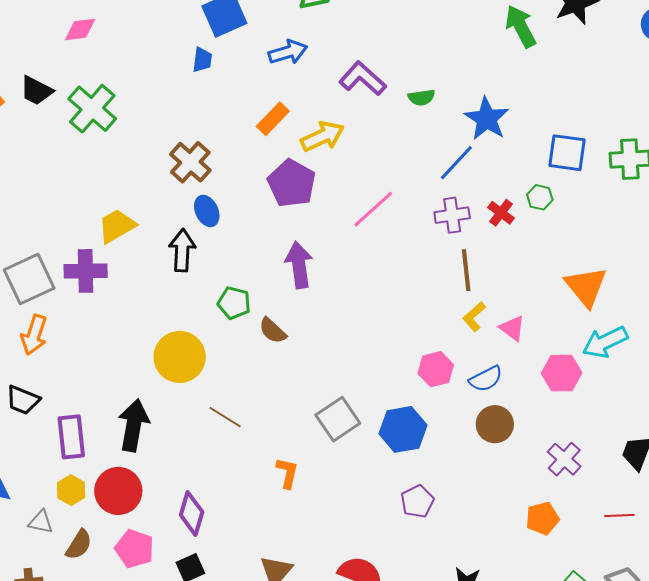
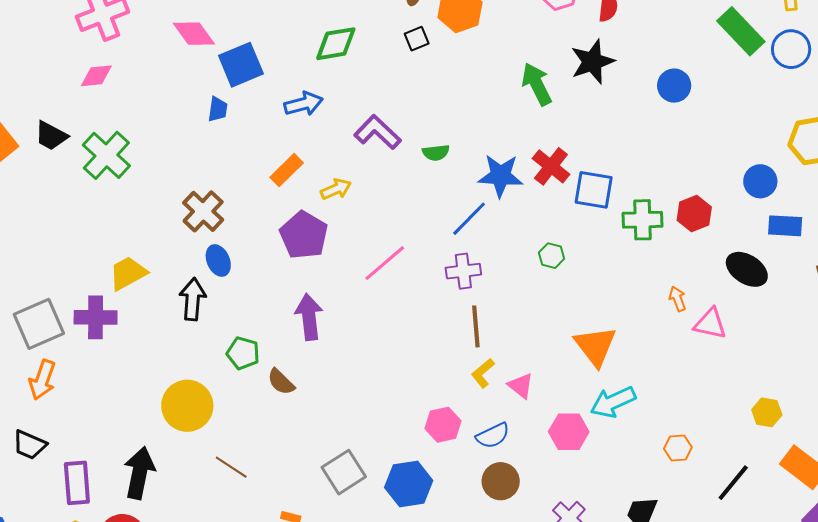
blue star: (487, 119) -> (500, 176), turned -30
yellow arrow: (323, 136) -> (336, 189), size x0.7
blue square: (567, 153) -> (594, 190), moved
red cross: (501, 213) -> (551, 166), moved, size x1.4

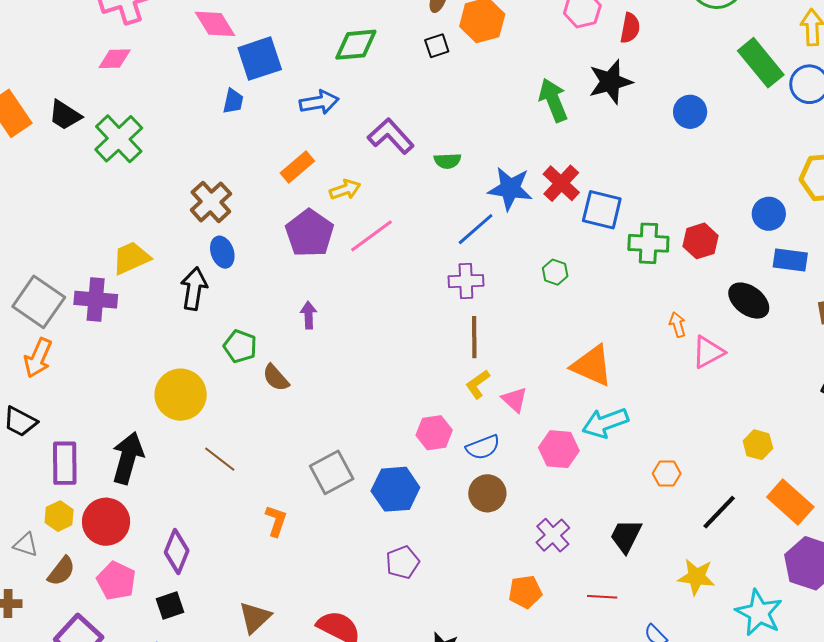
pink line: (385, 263) -> (372, 236), moved
purple arrow: (309, 317) -> (309, 315), size x0.6
gray square: (39, 324) -> (39, 302), turned -36
pink triangle: (710, 324) -> (708, 352), turned -45
orange triangle: (595, 346) -> (592, 366), turned -33

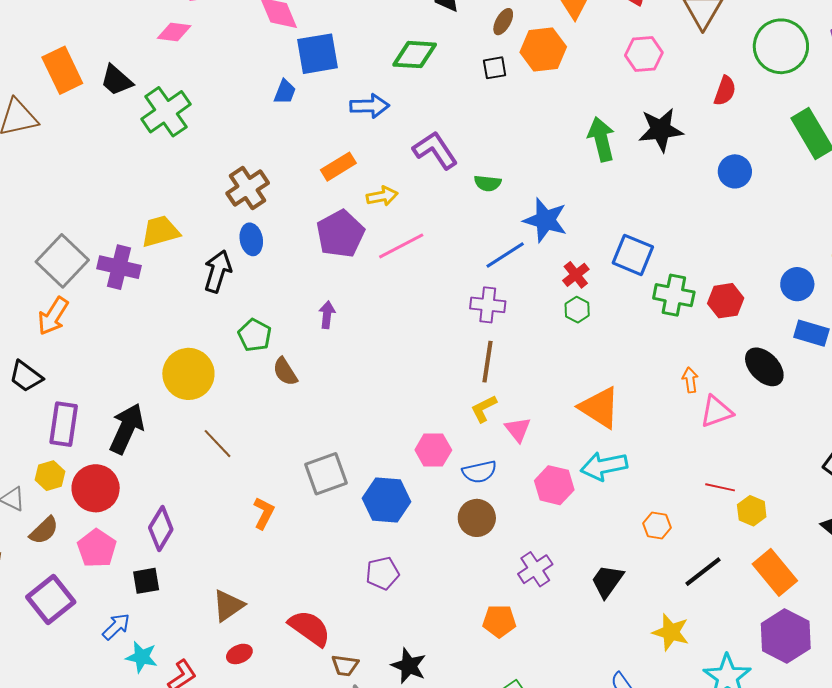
red semicircle: (630, 28) -> (725, 91), moved
red cross: (561, 183) -> (576, 275), moved, size x0.7
red line: (602, 597) -> (720, 487), moved

